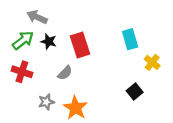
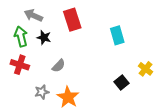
green arrow: (23, 40) -> (21, 36), turned -66
red rectangle: (80, 45) -> (72, 20), moved
yellow cross: (152, 62) -> (146, 69), moved

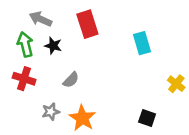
black square: (121, 83) -> (147, 118), moved, turned -32

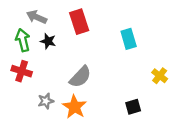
gray semicircle: (71, 80) -> (80, 77), moved, size x1.5
black square: (147, 118) -> (133, 107), turned -35

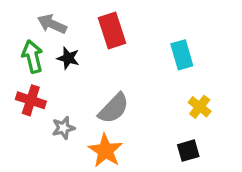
yellow cross: (160, 76) -> (200, 107), moved
gray star: (46, 101) -> (63, 128), moved

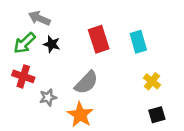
red rectangle: (112, 30) -> (99, 39), moved
green arrow: (32, 56) -> (24, 43), turned -120
black square: (188, 151) -> (157, 115), moved

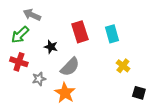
black star: (52, 44) -> (51, 47), moved
black square: (157, 115) -> (139, 93), moved, turned 32

